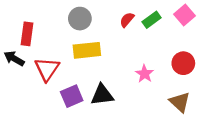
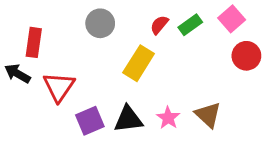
yellow rectangle: (87, 50) -> (139, 63), moved, turned -52
red circle: (183, 63) -> (246, 56), moved
pink star: (145, 74) -> (168, 118), moved
brown triangle: (180, 102) -> (208, 115), moved

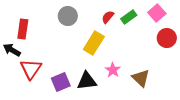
red triangle: (59, 87) -> (31, 69), moved
pink star: (168, 118) -> (113, 70), moved

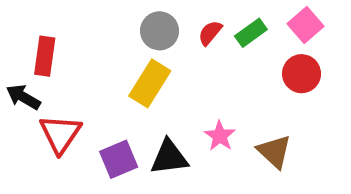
gray circle: (68, 16) -> (160, 31), moved
red circle: (167, 38) -> (302, 74), moved
yellow rectangle: (94, 43) -> (150, 83), moved

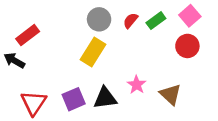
red rectangle: (45, 56) -> (28, 35), turned 45
red triangle: (60, 134) -> (34, 103), moved

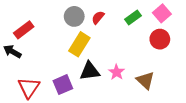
gray circle: (99, 19) -> (74, 16), moved
red semicircle: (131, 21) -> (98, 17), moved
black triangle: (105, 98) -> (90, 71), moved

